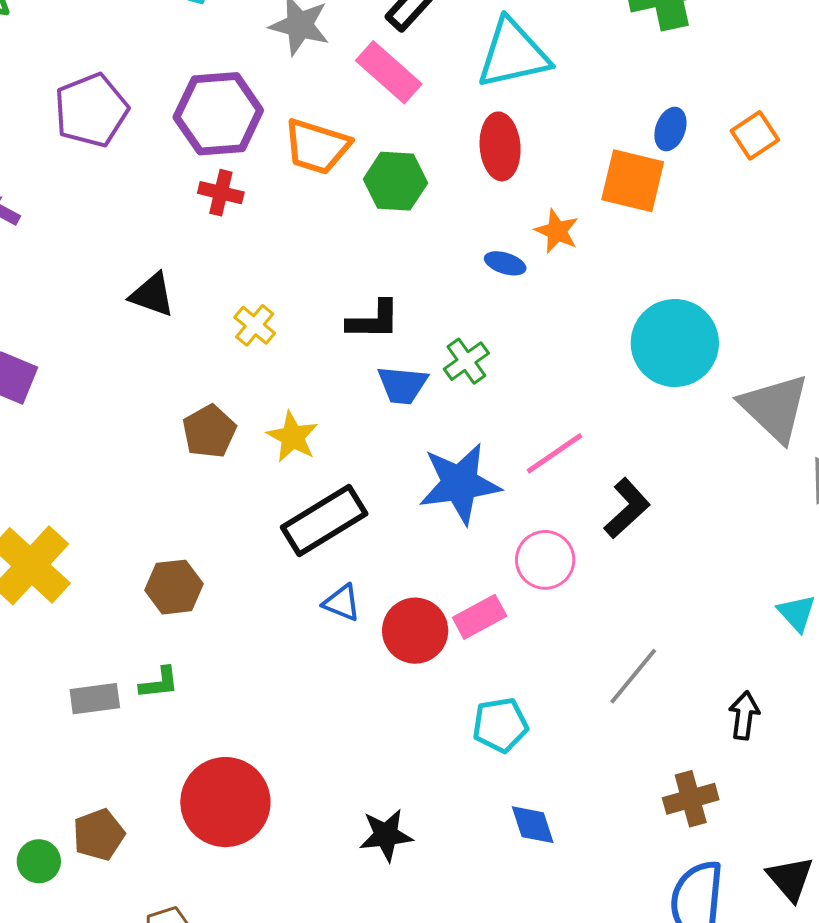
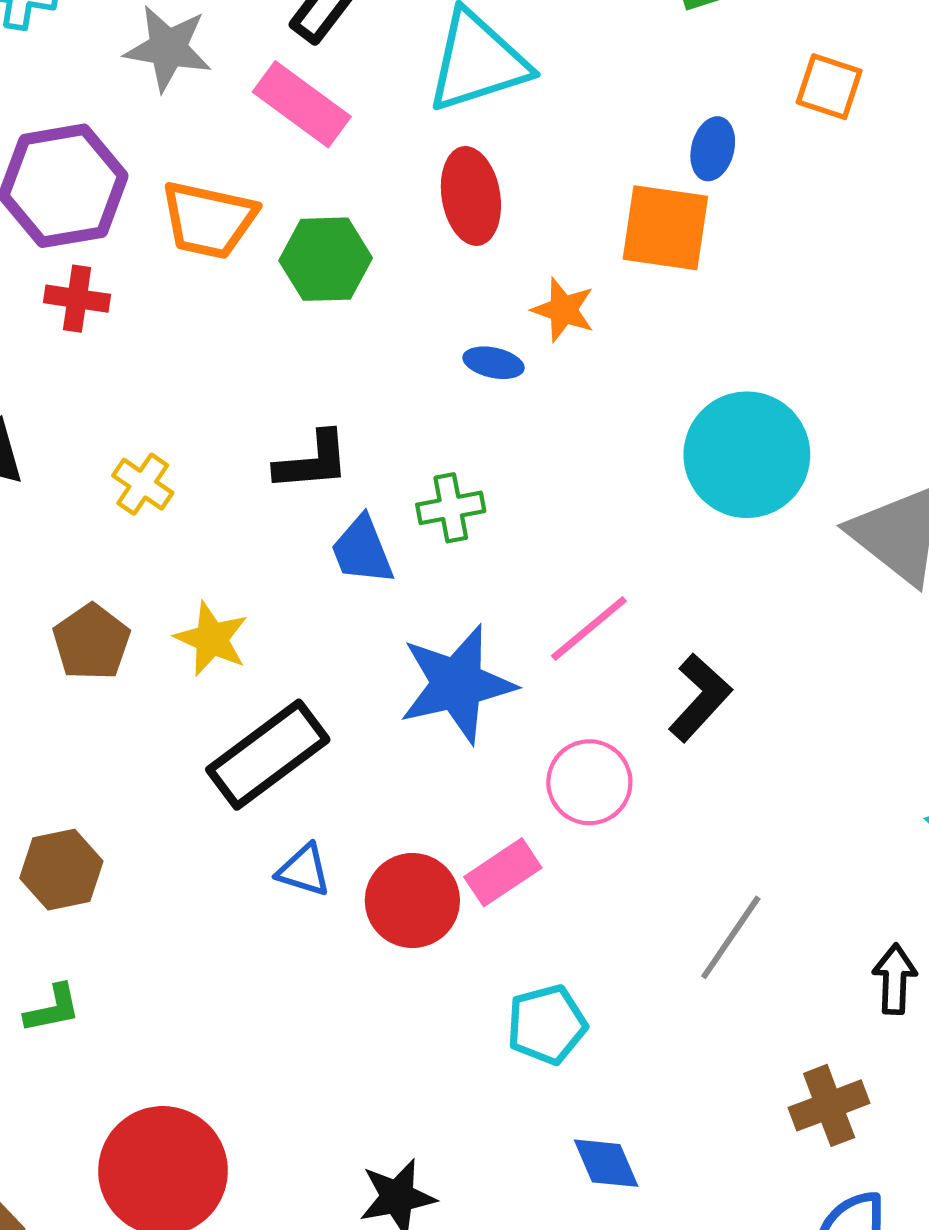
orange square: (755, 135) -> (829, 87), moved, turned -33
green cross: (466, 361) -> (451, 508), turned 30
blue trapezoid: (402, 385) -> (362, 550), turned 68

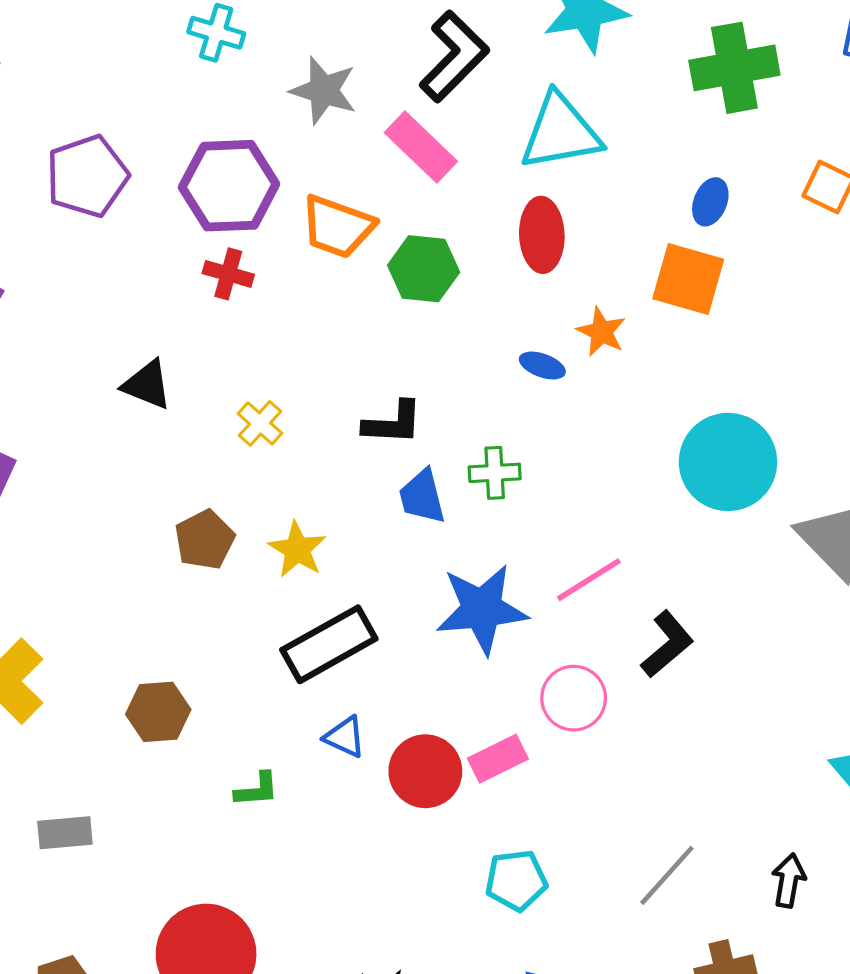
blue ellipse: (713, 149) -> (710, 202), moved
gray line: (731, 937) -> (667, 875), moved
green L-shape: (53, 1009) -> (257, 790), moved

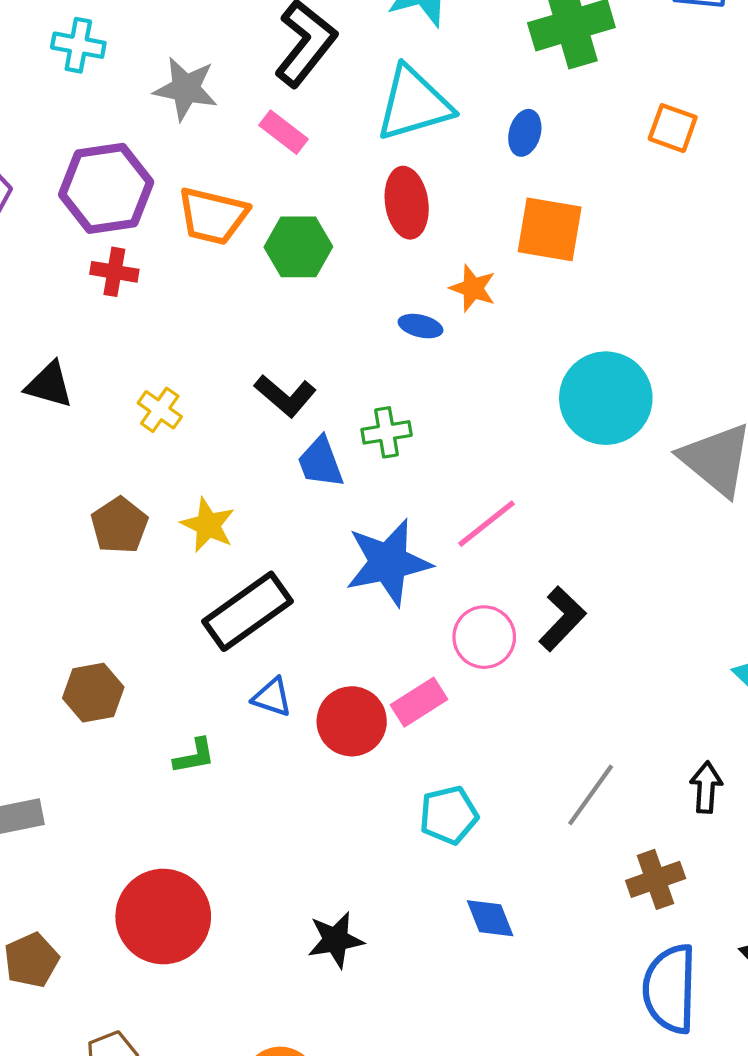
pink rectangle: (421, 147) -> (283, 132), size x0.7
blue ellipse: (710, 202) -> (525, 133), moved
black L-shape: (393, 423) -> (285, 396), turned 44
black L-shape: (667, 644) -> (562, 619), moved

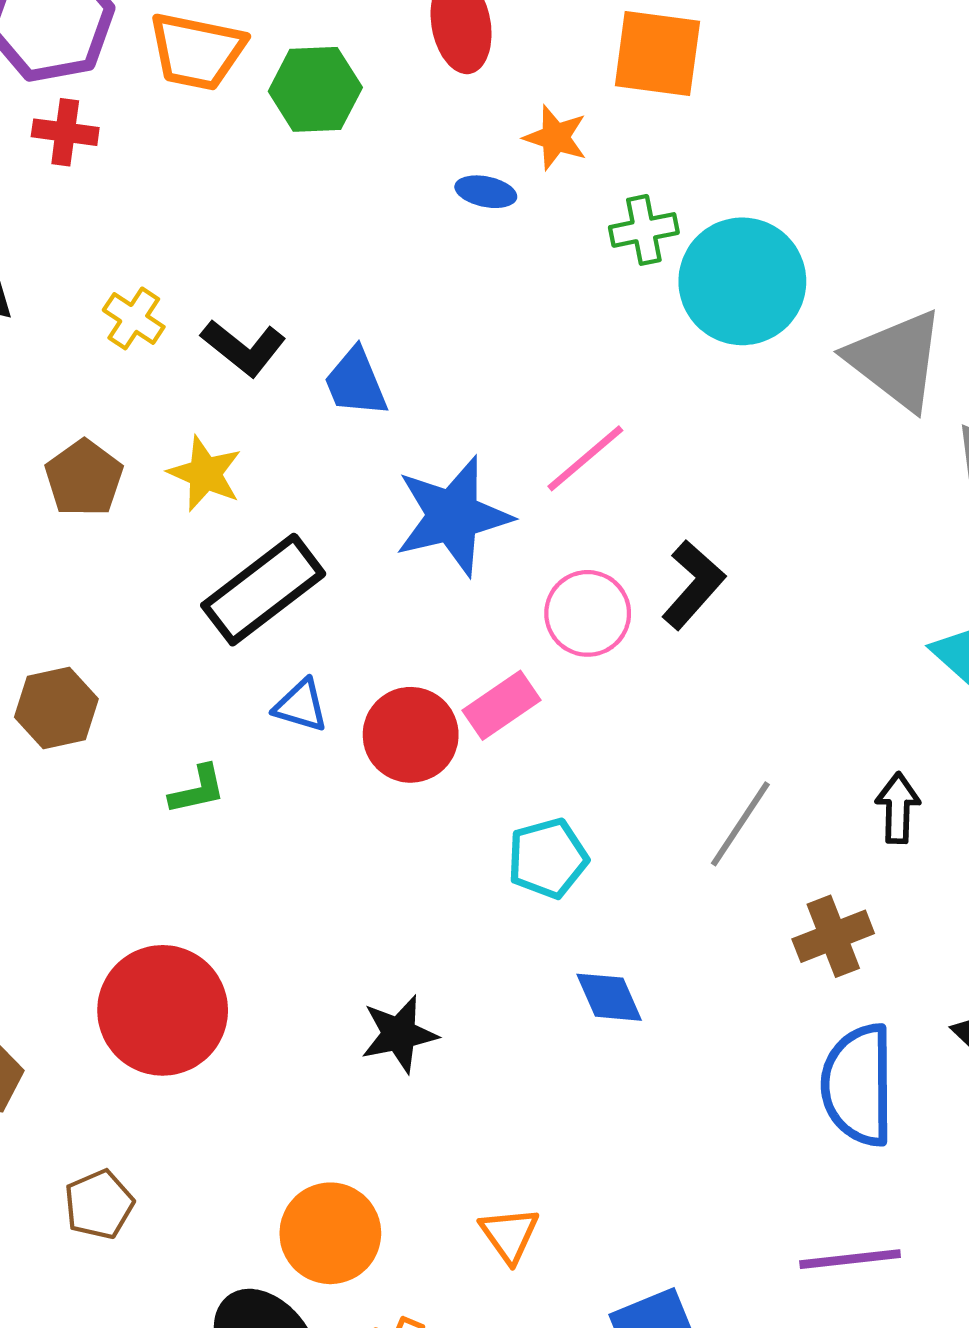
black L-shape: (285, 396) -> (244, 348), moved
green cross: (387, 432) -> (644, 230), moved

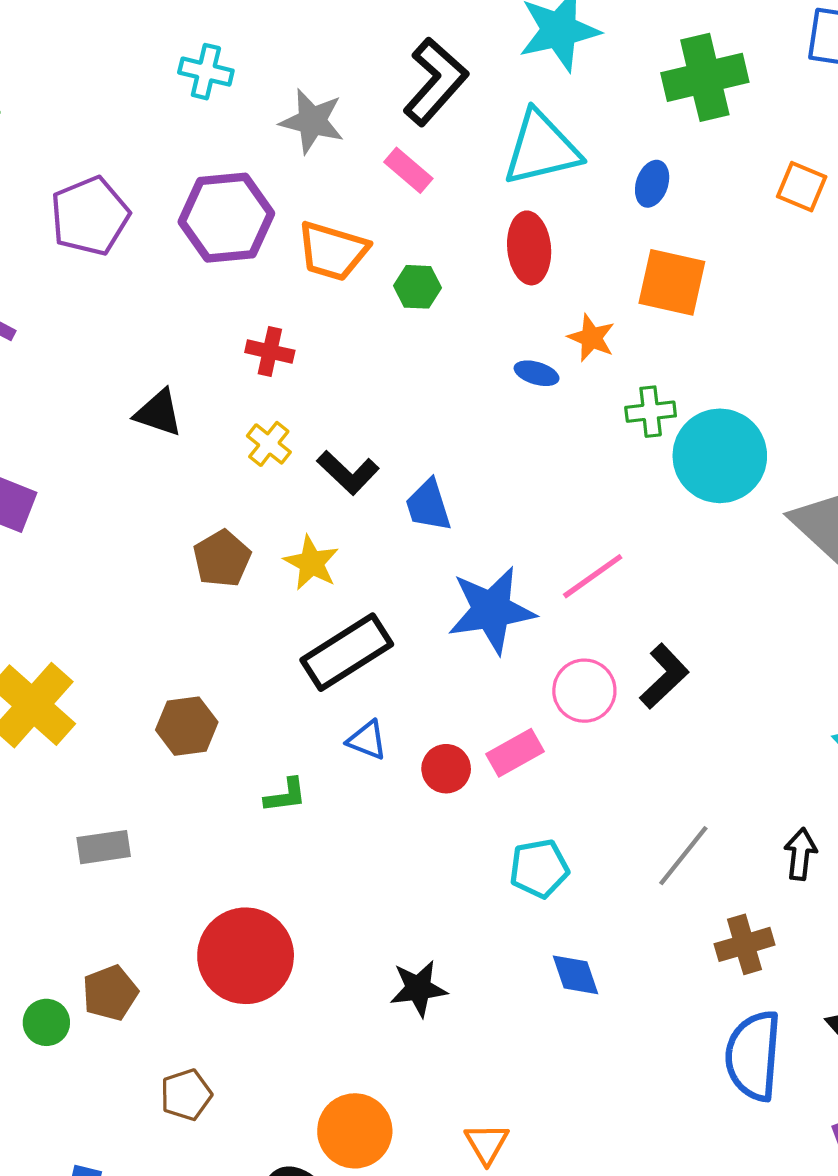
green hexagon: (315, 89) -> (417, 287), size x0.7
red cross: (65, 132) -> (270, 351), moved
red circle: (411, 735) -> (446, 769), size x0.7

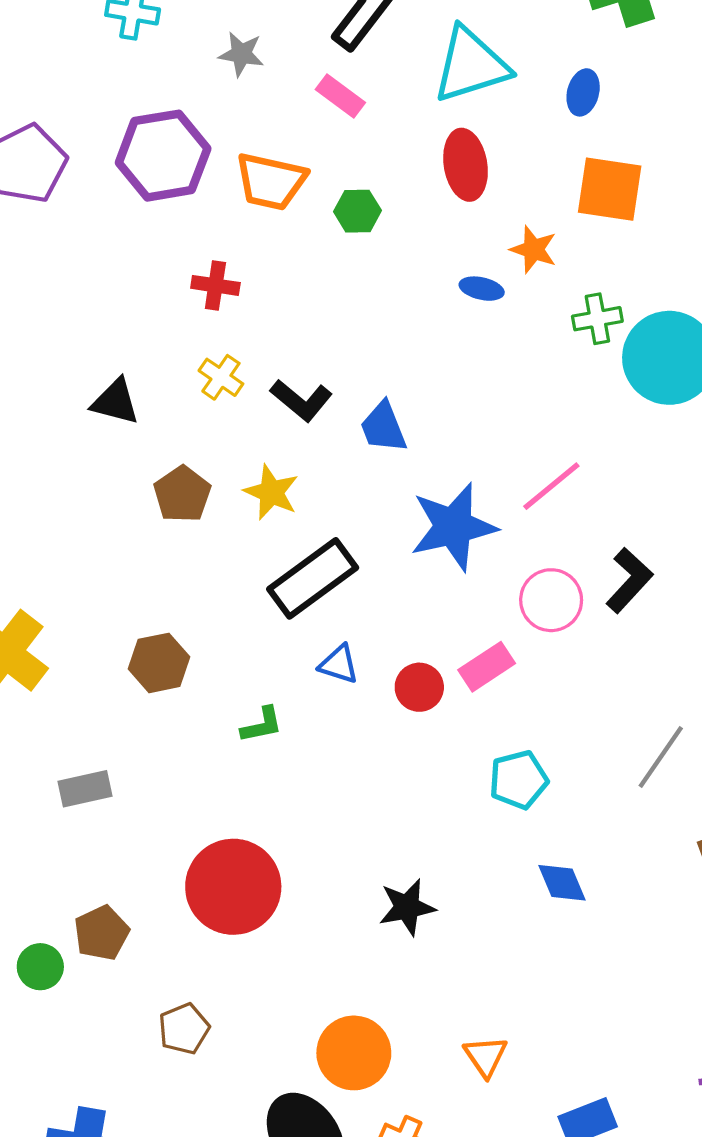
gray star: (312, 121) -> (241, 54), size x0.7
black triangle: (158, 413) -> (115, 402), moved

